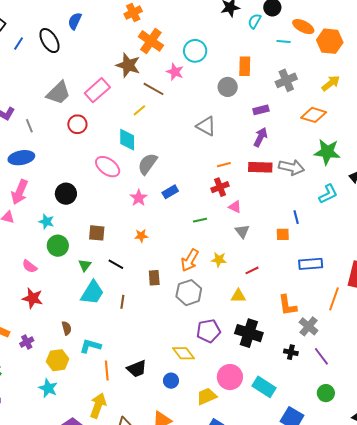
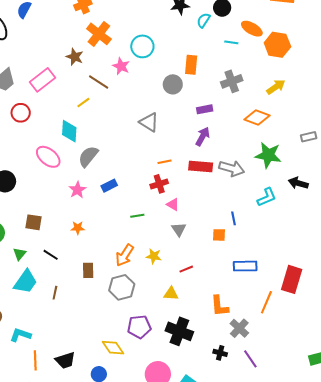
brown star: (128, 65) -> (75, 57), size x0.7

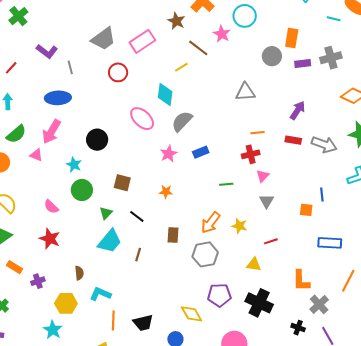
purple rectangle: (205, 109) -> (303, 64), moved
gray triangle: (149, 122) -> (245, 92), turned -40
red rectangle: (201, 167) -> (293, 140), size x0.7
pink triangle: (173, 204) -> (263, 176), turned 40

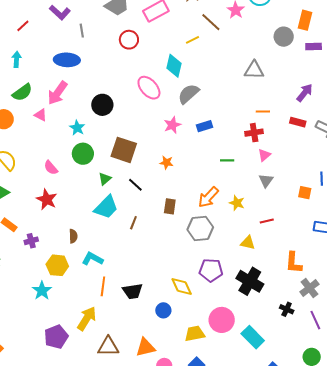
brown square: (122, 183) -> (124, 150), size x1.5

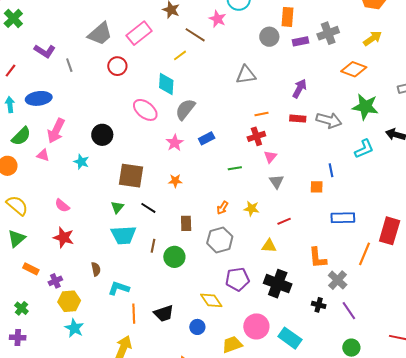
blue ellipse: (67, 60) -> (39, 98), moved
green circle: (83, 154) -> (174, 257), moved
orange arrow: (208, 197) -> (222, 208), size x0.6
cyan trapezoid: (106, 207) -> (123, 235), turned 52
yellow hexagon: (57, 265) -> (69, 301), moved

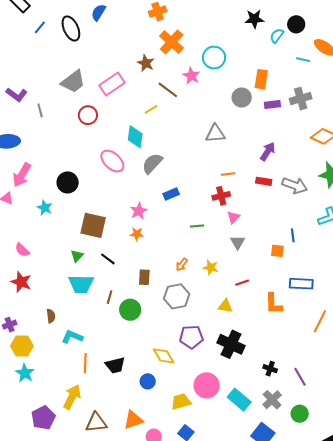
pink star: (175, 143) -> (139, 211), moved
orange L-shape: (318, 258) -> (273, 304), moved
gray cross: (338, 280) -> (272, 400), moved

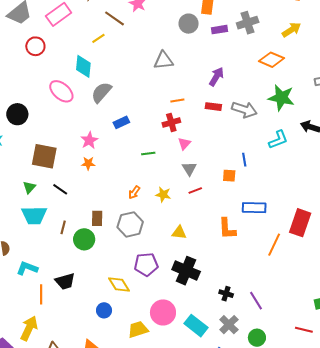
brown rectangle: (144, 277) -> (97, 218), moved
red line: (242, 283) -> (195, 191), moved
black trapezoid: (115, 365) -> (65, 281), moved

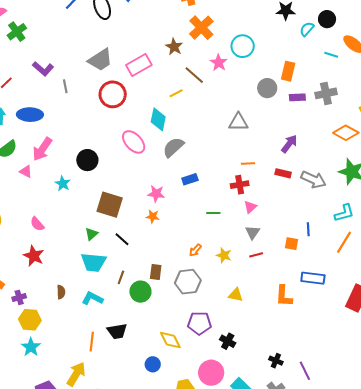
red circle: (35, 46) -> (113, 94), size x1.4
pink star: (89, 140) -> (156, 194), turned 30
orange line: (274, 245) -> (344, 242), moved
cyan L-shape: (27, 268) -> (92, 298), moved
black cross: (186, 271) -> (228, 341), moved, size x0.6

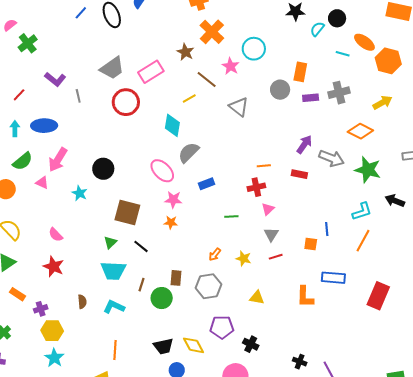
gray triangle: (238, 122) -> (239, 107), moved, turned 40
pink ellipse: (134, 142) -> (162, 171), moved
gray arrow: (314, 180) -> (332, 158), moved
black trapezoid: (117, 331) -> (163, 346), moved

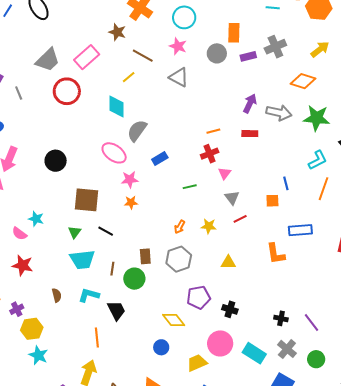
pink star: (231, 66) -> (178, 46), moved
cyan star: (80, 193) -> (36, 219), moved
black trapezoid: (163, 346) -> (116, 310), moved, turned -95

